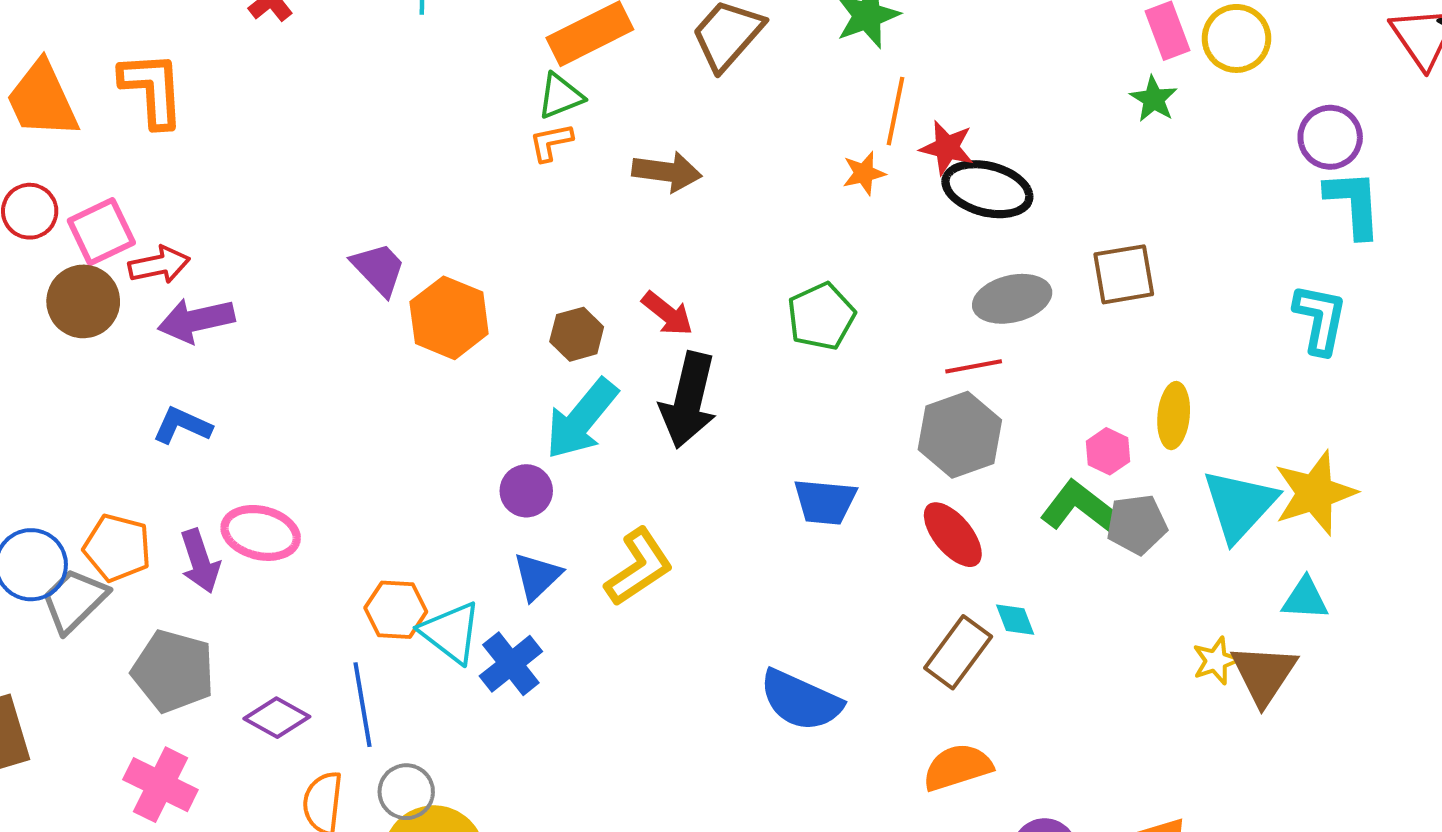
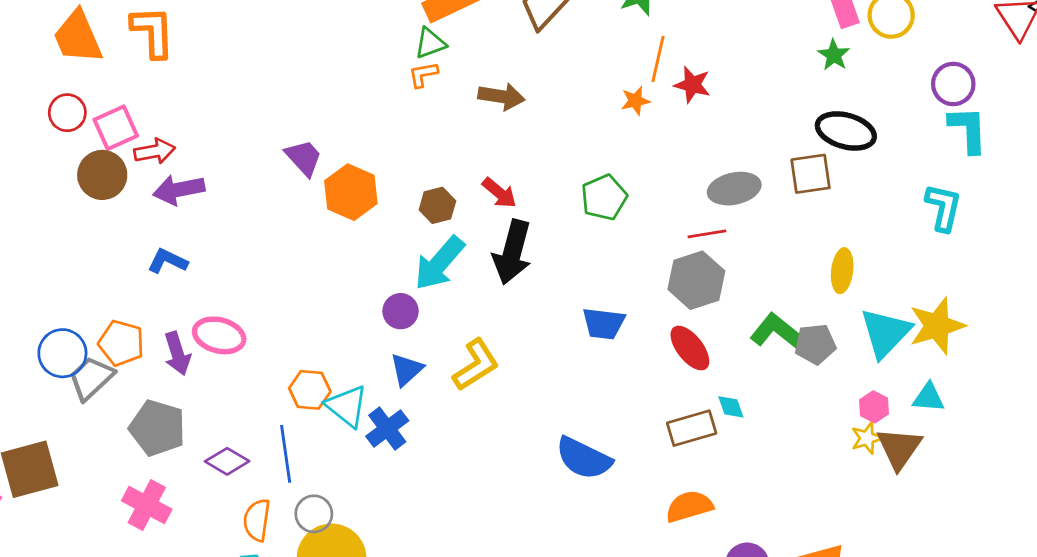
black ellipse: (987, 189) -> (846, 131), moved
pink hexagon: (1108, 451) -> (874, 407), moved
brown rectangle: (958, 652) -> (692, 428), turned 36

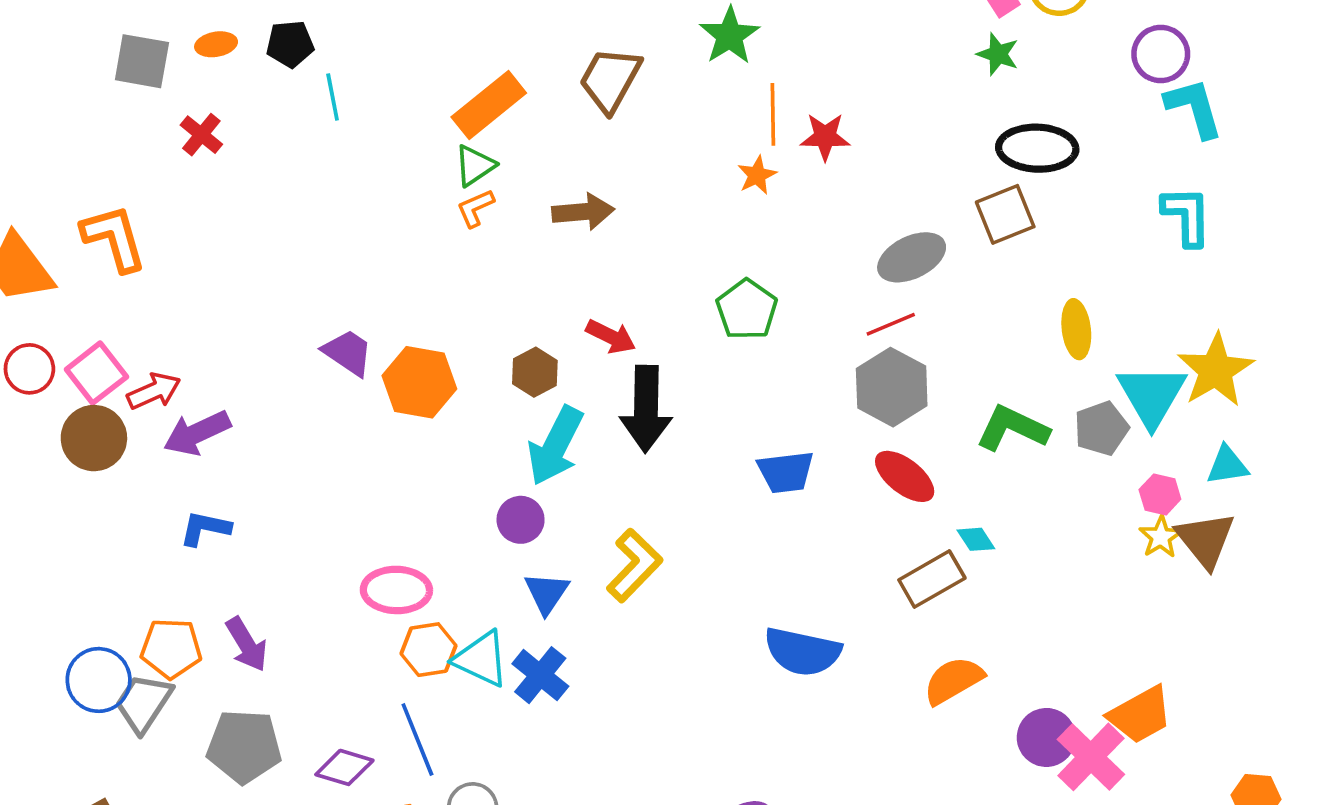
pink ellipse: (219, 335) -> (396, 590), moved
gray pentagon: (815, 344) -> (1101, 428), moved

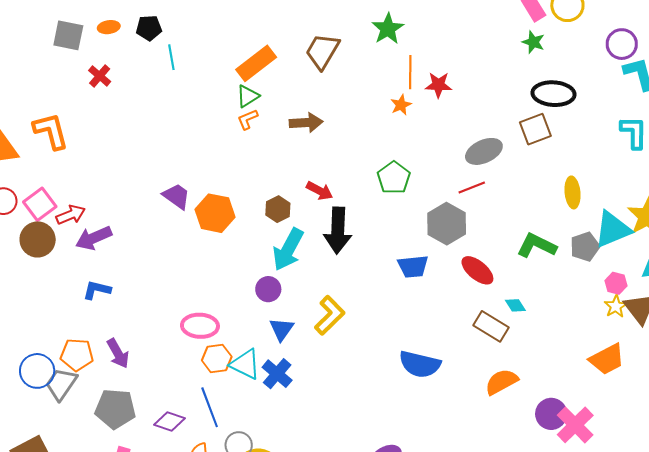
gray hexagon: (892, 387) -> (447, 224), moved
cyan triangle: (1152, 395) -> (613, 229), turned 36
brown rectangle: (932, 579) -> (491, 326), turned 60
orange trapezoid: (1140, 715) -> (607, 359), moved

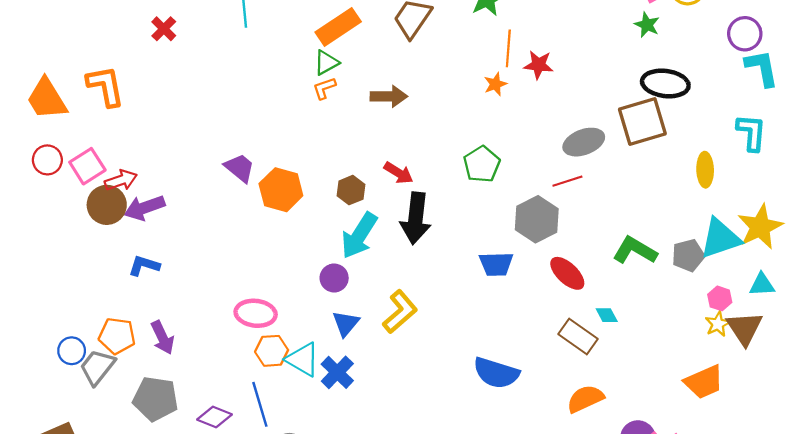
brown square: (535, 129) -> (642, 121), size x1.4
yellow ellipse: (572, 192) -> (705, 170), moved
brown circle: (38, 239) -> (107, 205), moved
blue circle: (37, 371) -> (72, 351), size x0.7

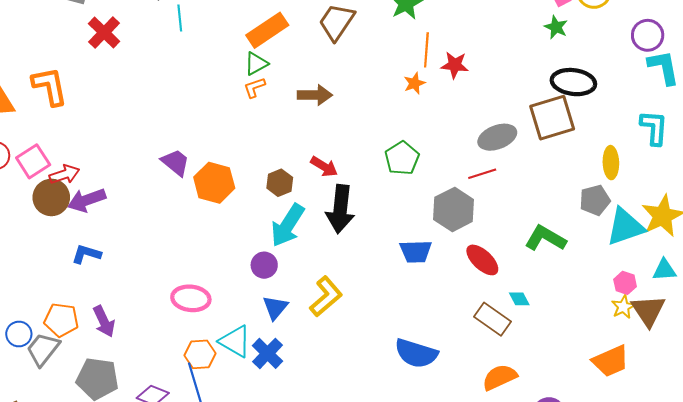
red cross: (164, 29) -> (104, 32), size x1.4
gray pentagon: (688, 255) -> (595, 200), moved
orange hexagon: (272, 351) -> (200, 354), moved

